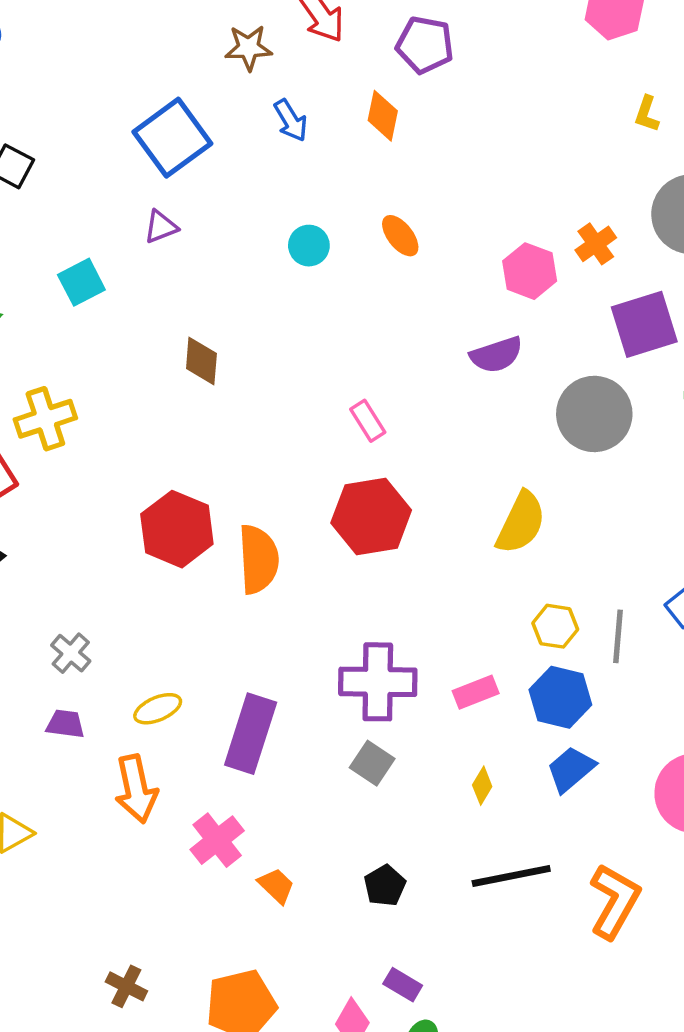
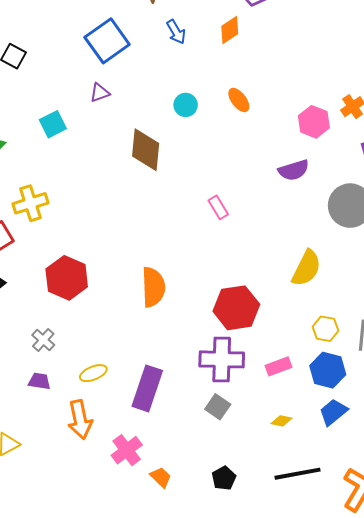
orange diamond: (383, 116) -> (230, 30), turned 44
brown diamond: (201, 361) -> (146, 150), moved, size x1.5
red hexagon: (371, 517) -> (236, 308), moved
red hexagon: (177, 529) -> (67, 278), moved
yellow diamond: (482, 786) -> (282, 421), turned 70

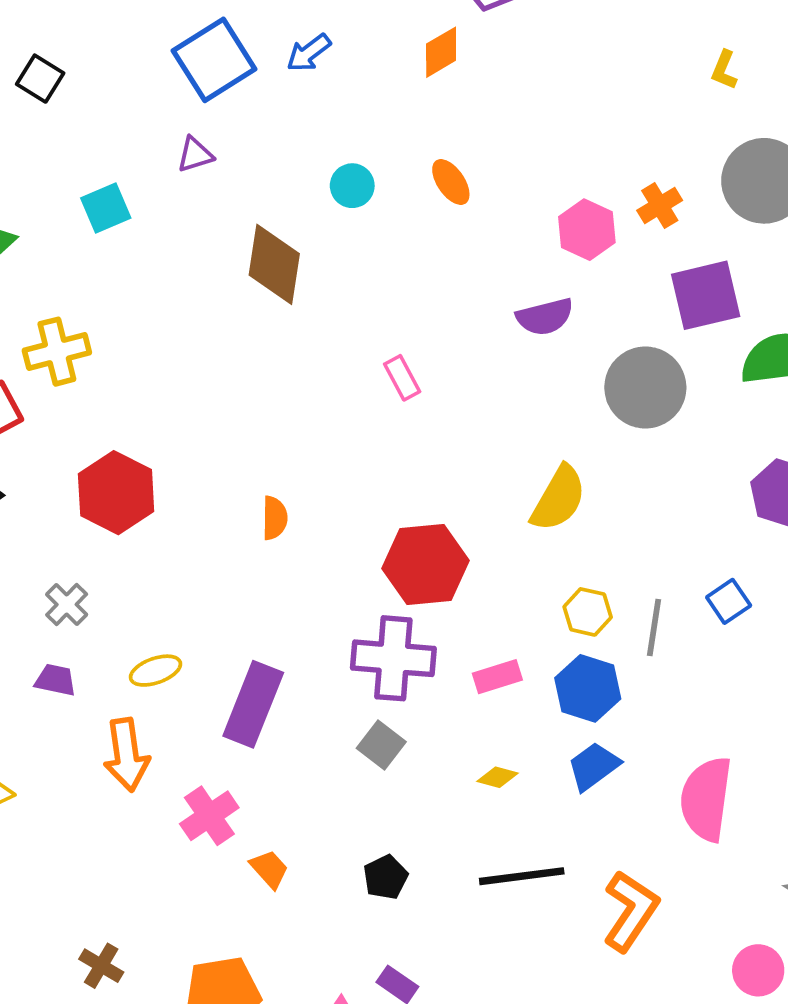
blue arrow: (176, 32) -> (309, 53), moved, turned 80
orange semicircle: (153, 287) -> (275, 518), size x0.6

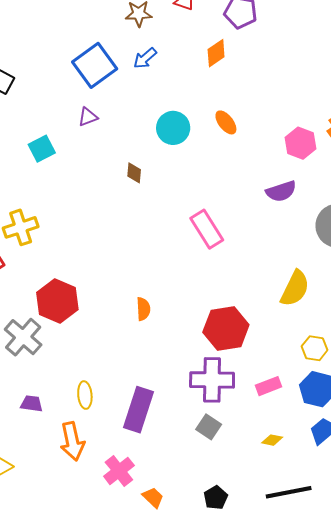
cyan circle: (352, 186) -> (173, 128), size x1.4
brown diamond: (274, 264) -> (134, 173), size x0.5
pink rectangle: (402, 378) -> (207, 229), size x1.6
gray cross: (67, 605) -> (23, 337), moved, size x1.6
yellow ellipse: (156, 671) -> (85, 395), turned -72

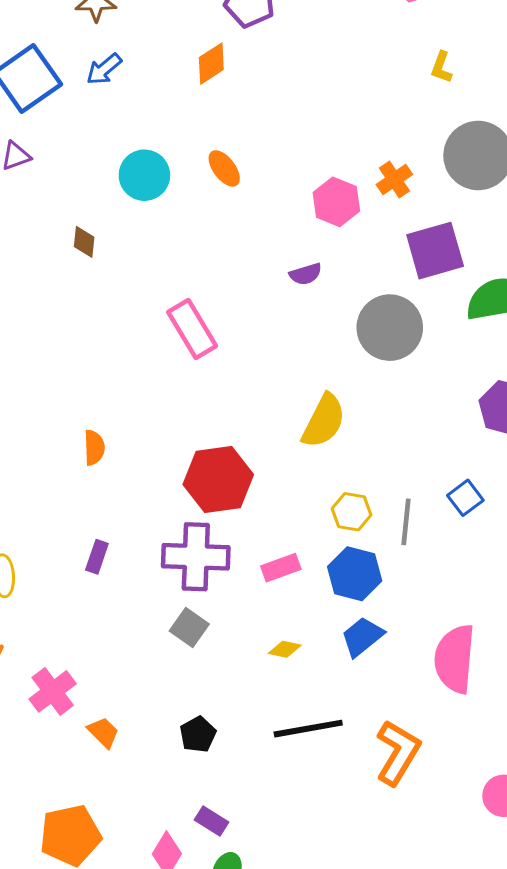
purple semicircle: (281, 191) -> (306, 274), size x0.7
purple rectangle: (138, 410) -> (97, 557), moved, size x0.5

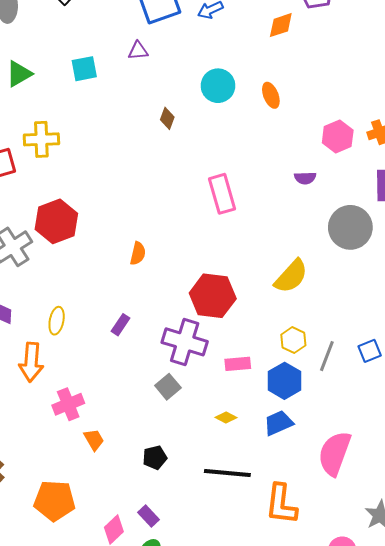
orange L-shape: (398, 753) -> (281, 504), turned 141

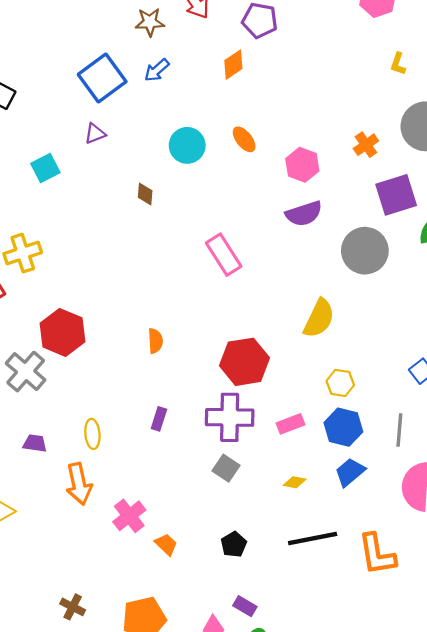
pink hexagon: (338, 137) -> (302, 165), moved
purple semicircle: (305, 178) -> (304, 214), size x1.6
gray line: (327, 356) -> (399, 430), moved

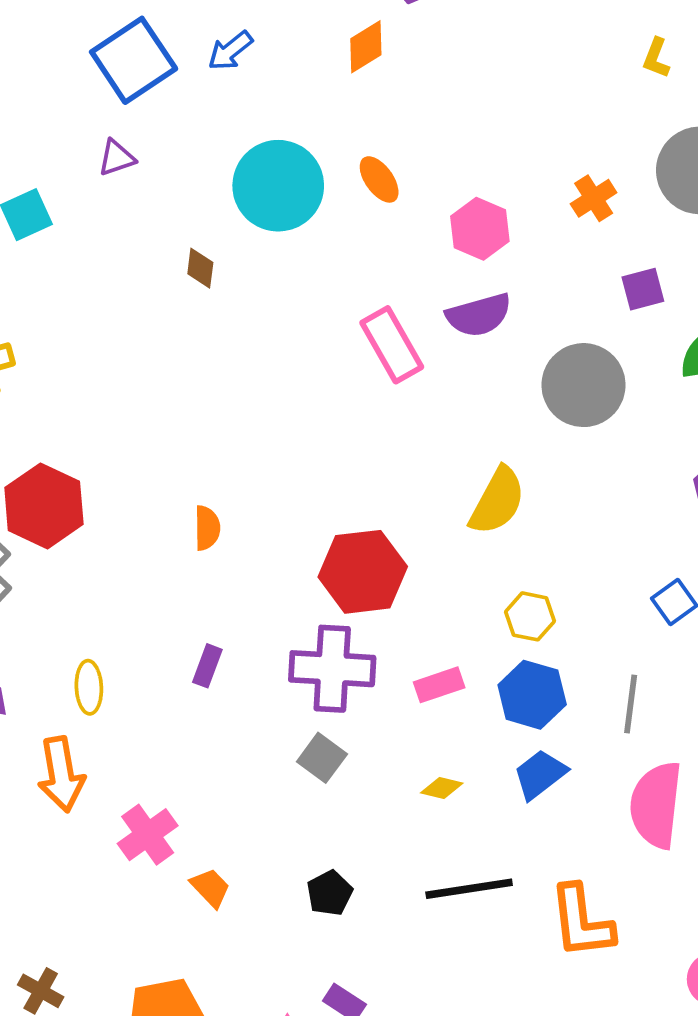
cyan circle: (187, 145) -> (278, 186), size x1.4
purple square: (396, 195) -> (643, 289), size x0.6
pink rectangle: (224, 255) -> (392, 345), moved

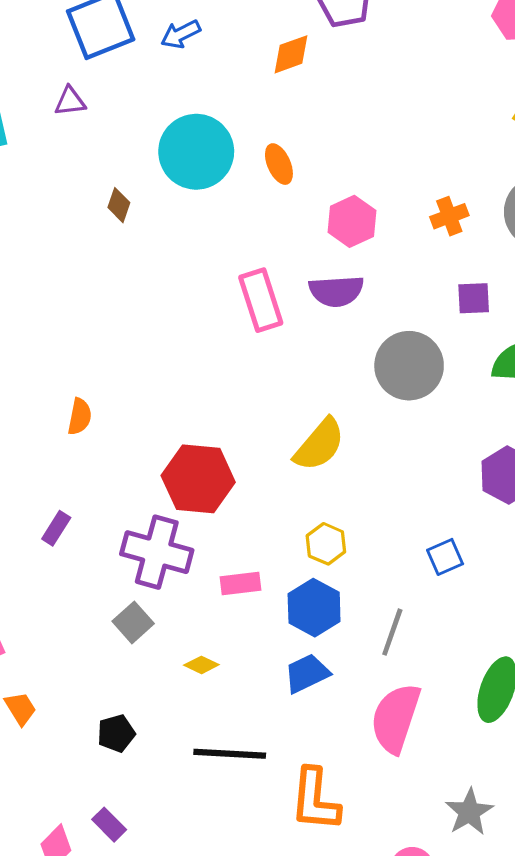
yellow diamond: (442, 788) -> (201, 665), moved

